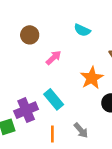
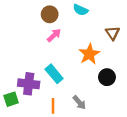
brown circle: (30, 35) -> (50, 14), moved
purple cross: (26, 110) -> (29, 84), turned 30

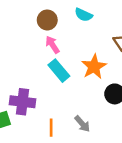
pink arrow: (54, 35) -> (52, 45), turned -80
cyan rectangle: (54, 74) -> (59, 71), moved

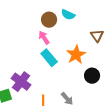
brown circle: (47, 20) -> (49, 20), moved
purple cross: (23, 102) -> (21, 82), turned 30

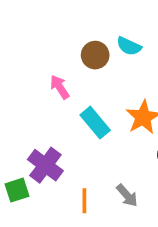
pink arrow: (44, 38) -> (60, 87), moved

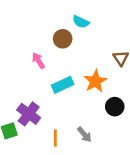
cyan semicircle: (129, 46) -> (81, 22), moved
cyan rectangle: (95, 123) -> (63, 85), turned -75

